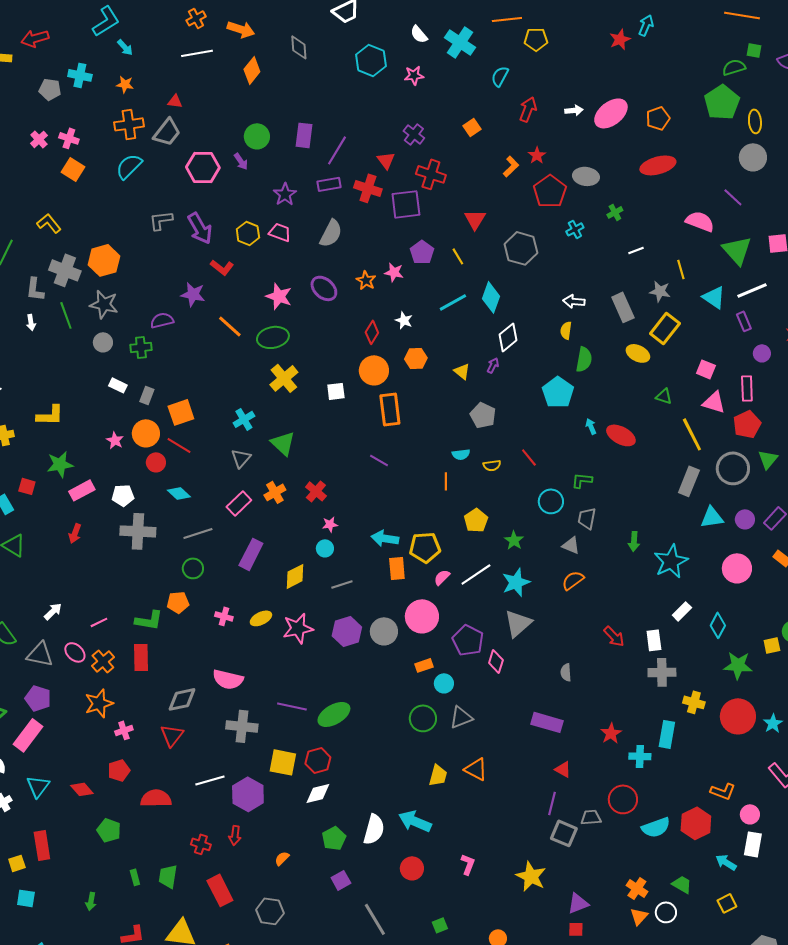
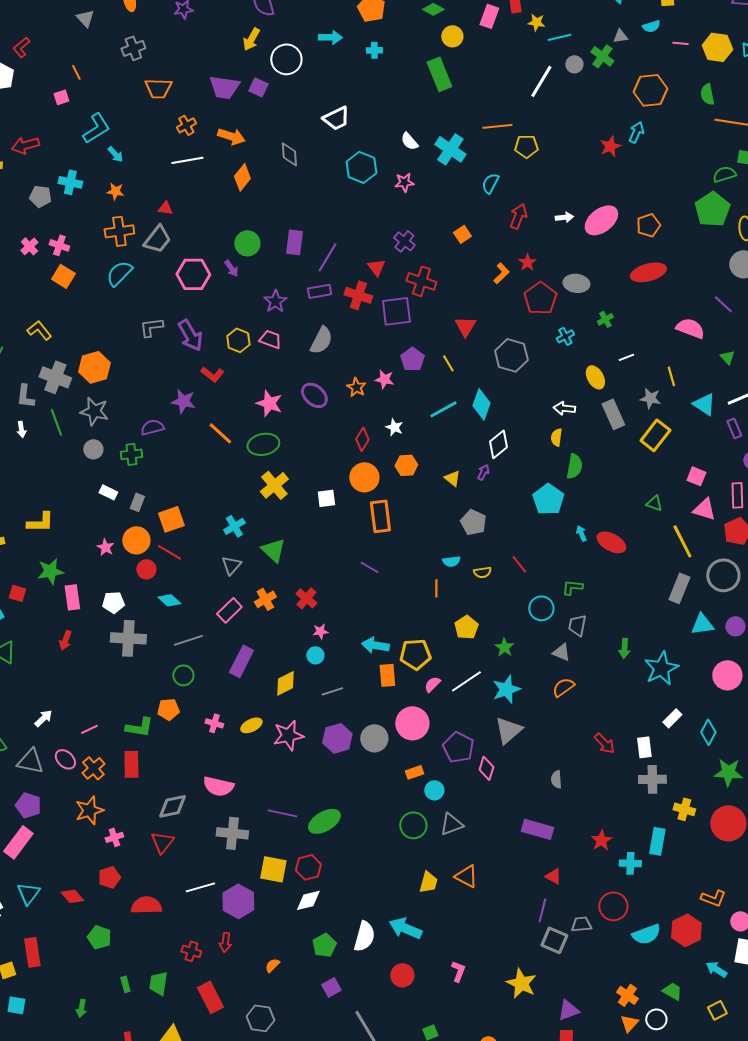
green triangle: (737, 250) -> (727, 357), size x0.5
yellow ellipse: (638, 353) -> (595, 377), moved, turned 35
pink rectangle: (82, 490) -> (72, 597), turned -70

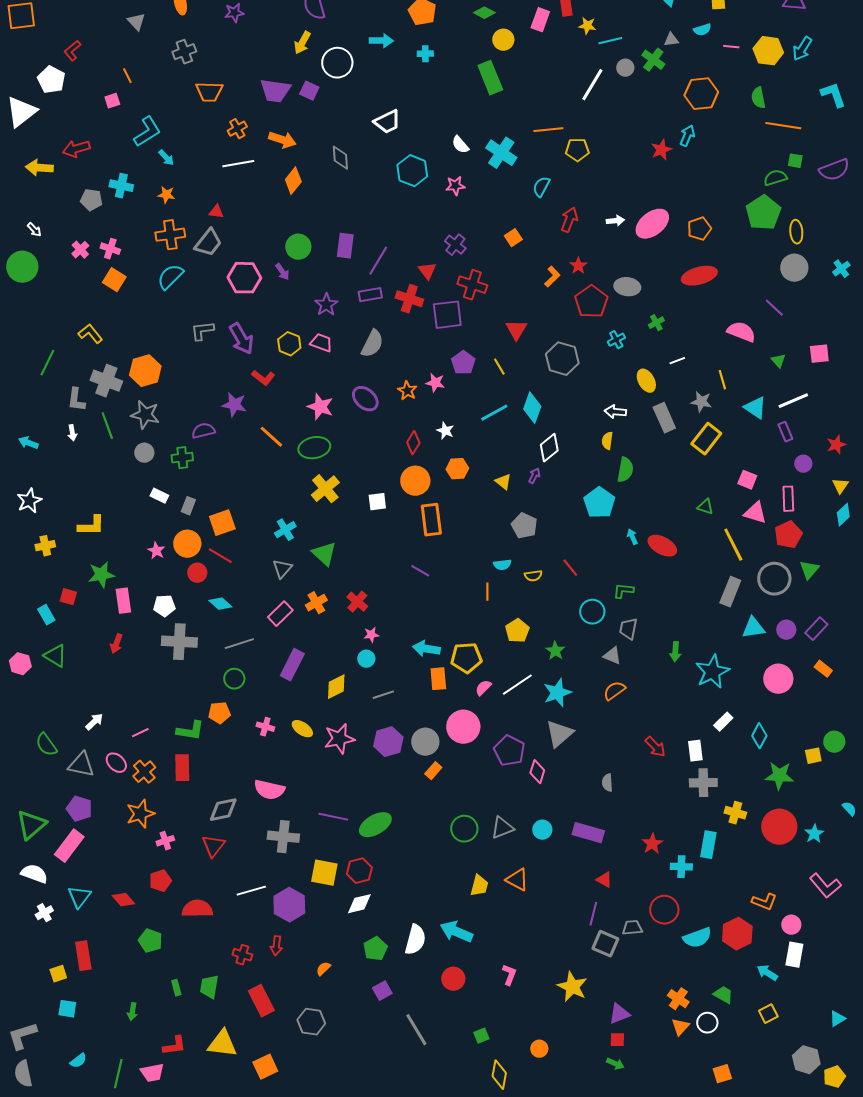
yellow ellipse: (251, 725) -> (302, 729), turned 60
orange rectangle: (414, 772) -> (433, 771), moved, turned -30
cyan circle: (434, 790) -> (542, 830), moved

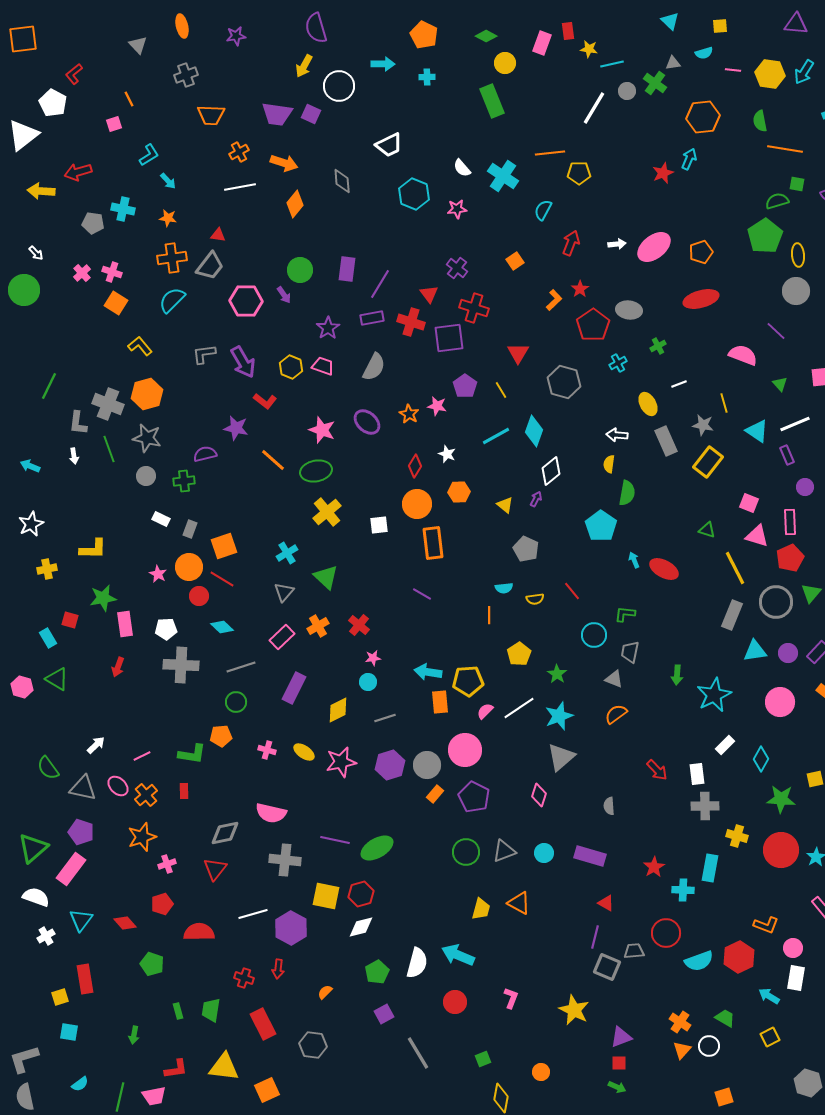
cyan L-shape: (147, 132) -> (149, 155), size x0.7
yellow L-shape: (90, 334) -> (140, 346), moved
purple pentagon: (509, 751) -> (474, 797), moved
red rectangle: (182, 768) -> (184, 791), size x0.6

